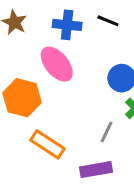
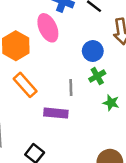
gray line: (107, 132) -> (71, 88), turned -42

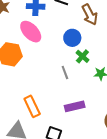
orange rectangle: (25, 85) -> (32, 106), moved, turned 35
purple rectangle: (56, 113) -> (75, 106), moved

